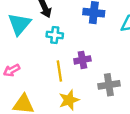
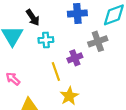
pink arrow: (12, 70) -> (13, 79), turned 80
gray cross: (109, 85) -> (98, 41), moved

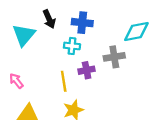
blue cross: (77, 13) -> (82, 23), moved
cyan cross: (46, 40) -> (72, 46), moved

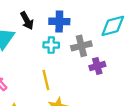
gray cross: (114, 57) -> (81, 46), moved
purple cross: (87, 70) -> (97, 66), moved

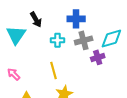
blue cross: (59, 21) -> (76, 19), moved
cyan diamond: (113, 26) -> (111, 39), moved

